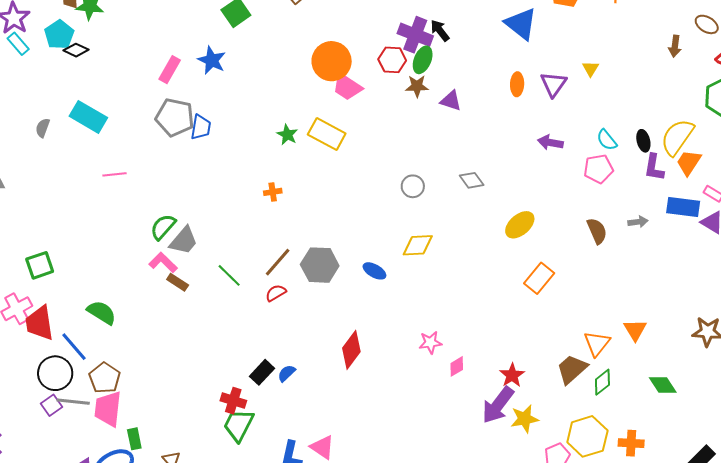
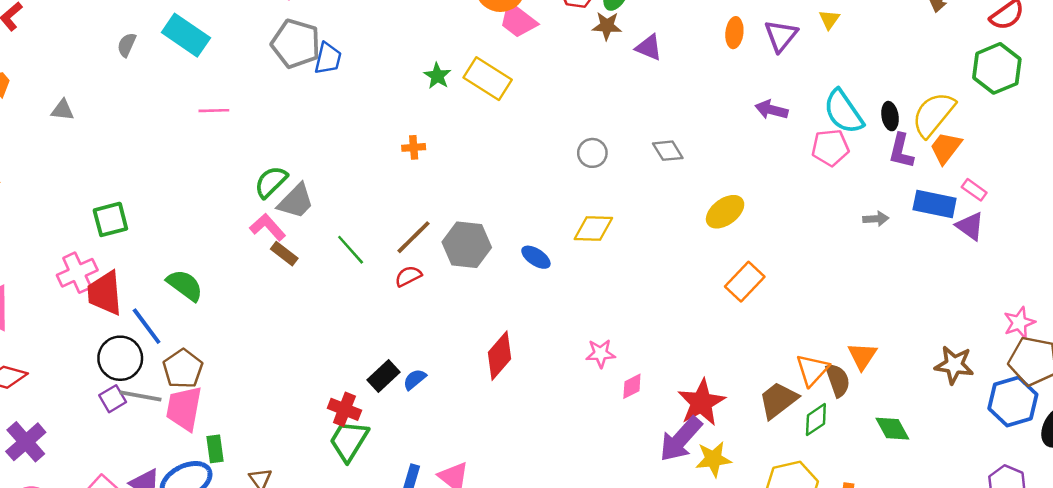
cyan semicircle: (607, 140) -> (843, 112), size x1.6
brown semicircle: (597, 231) -> (838, 380), moved
red star: (512, 375) -> (701, 403), size x1.5

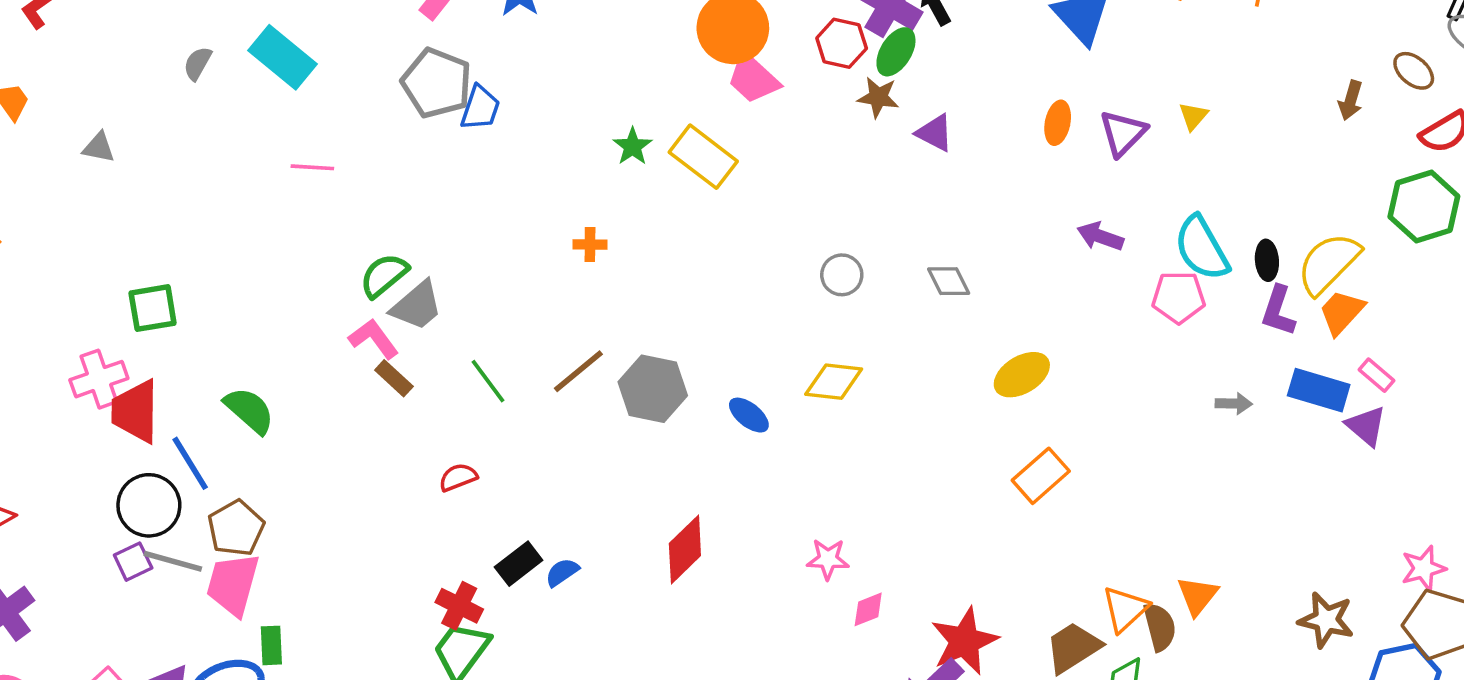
red semicircle: (408, 276) -> (458, 477), moved

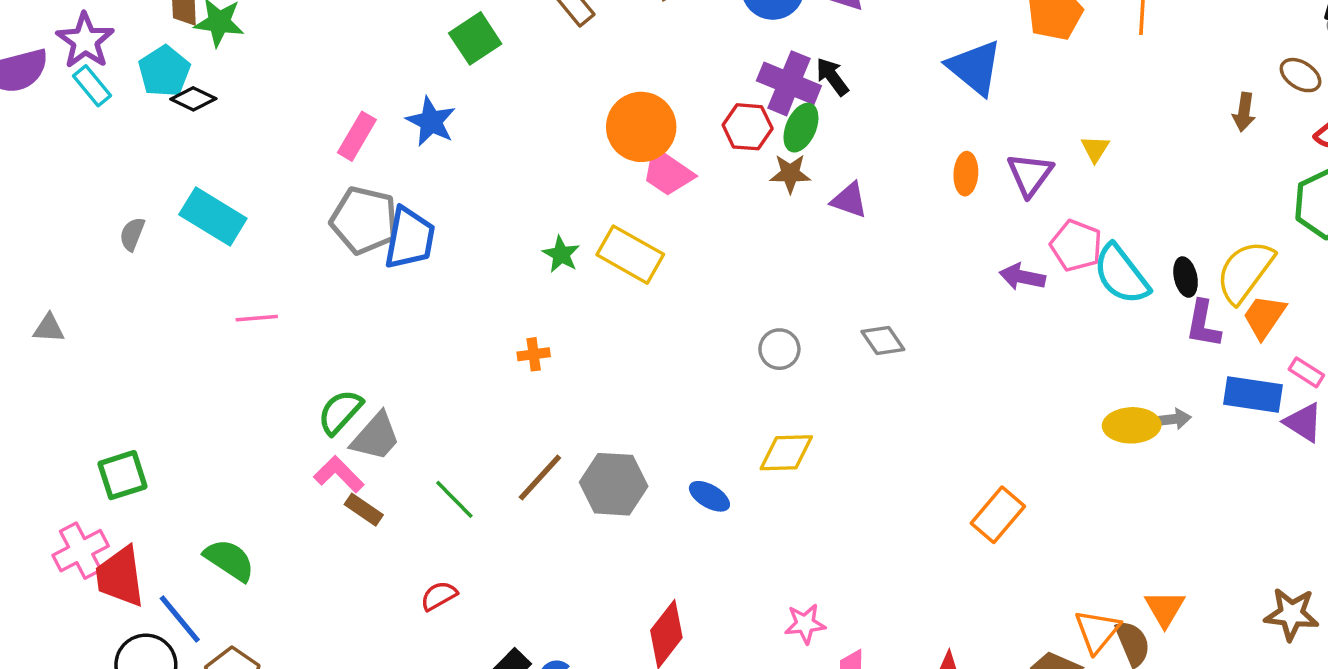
blue trapezoid: (480, 108) -> (410, 238), size x1.4
pink pentagon: (1179, 297) -> (1076, 246), moved, turned 30
yellow ellipse: (1022, 375) -> (1132, 425), moved, turned 38

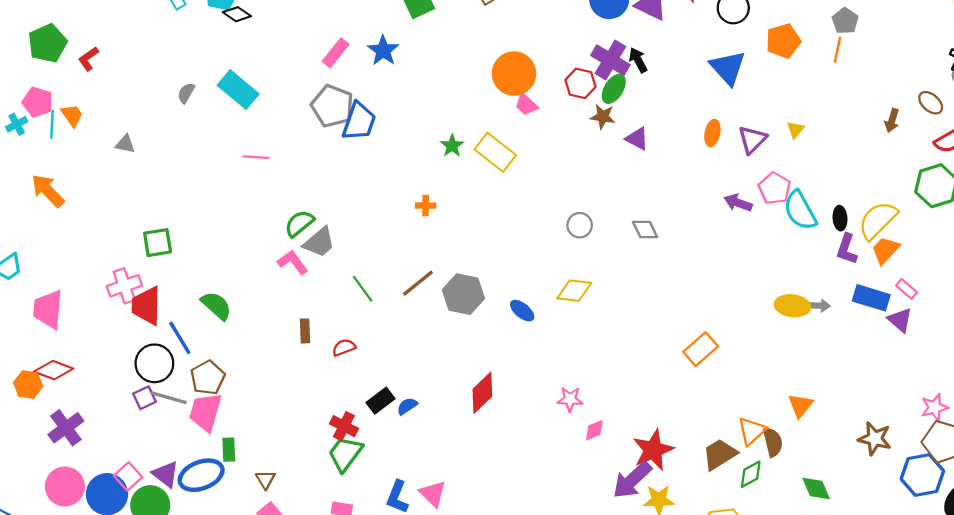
pink trapezoid: (668, 173) -> (526, 105), size x0.7
brown rectangle: (364, 510) -> (305, 331), moved, turned 45
orange triangle: (1165, 608) -> (800, 405), moved

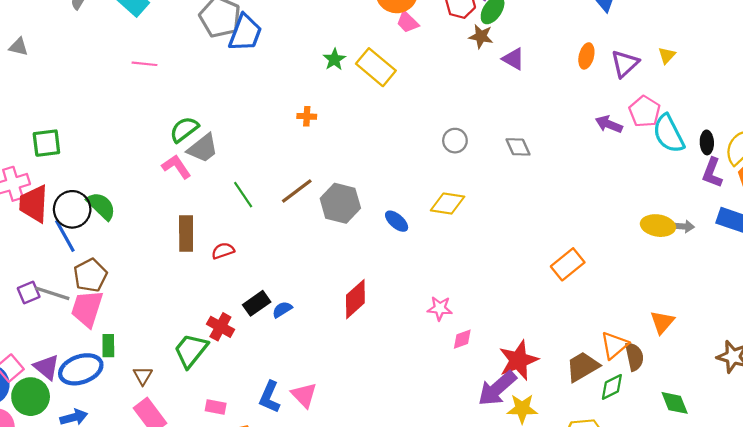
brown rectangle: (305, 331) -> (186, 233), size x1.5
black circle: (154, 363) -> (72, 209), moved
green trapezoid: (345, 454) -> (191, 350), moved

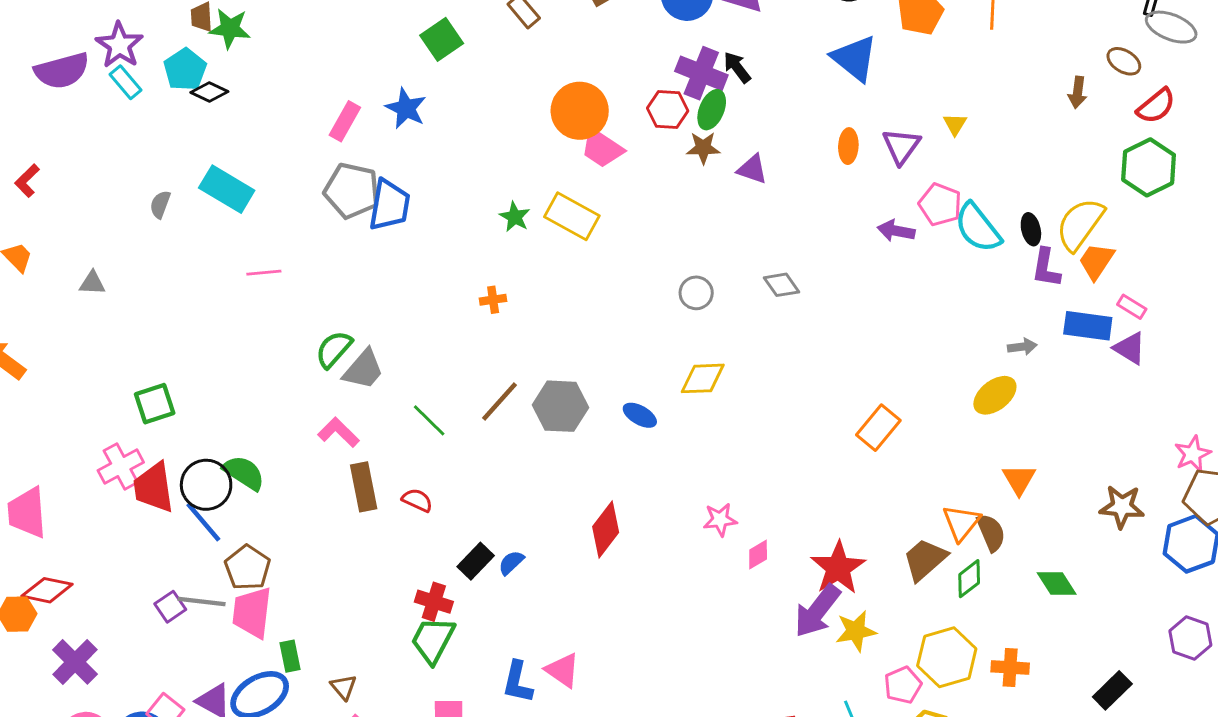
pink trapezoid: (407, 22) -> (602, 148), size x1.4
pink L-shape: (176, 167) -> (339, 432), moved
yellow ellipse: (658, 226) -> (995, 395), moved, turned -36
red semicircle: (223, 251) -> (417, 500), turned 55
green trapezoid: (191, 350) -> (433, 640), moved

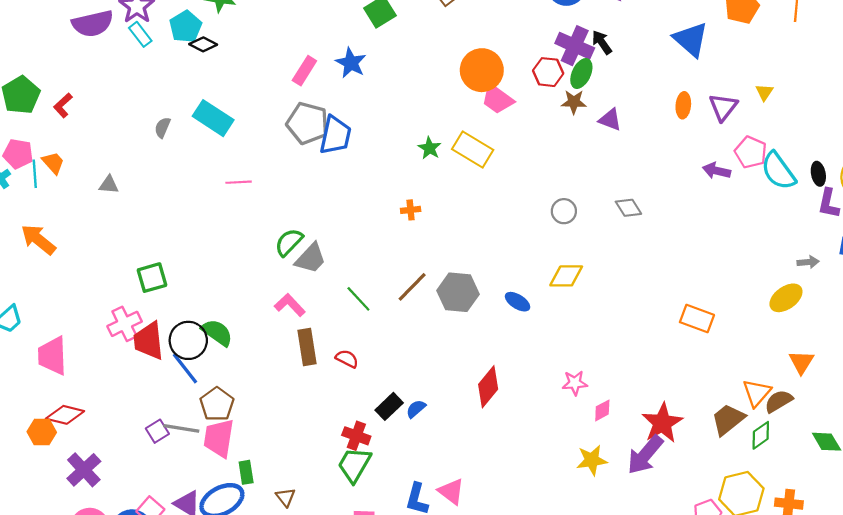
orange rectangle: (878, 428) -> (697, 319), turned 68
brown semicircle: (991, 533) -> (779, 401), turned -100
yellow star: (856, 631) -> (592, 460), moved

